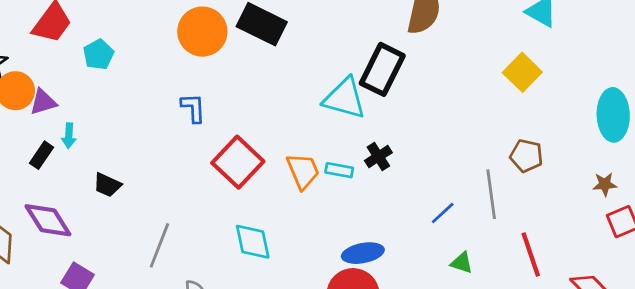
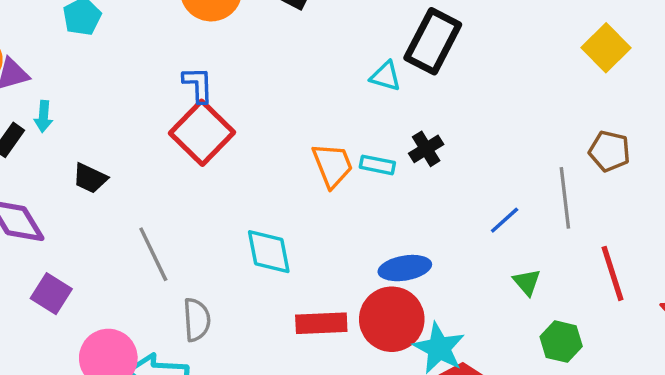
cyan triangle: (345, 98) -> (386, 76), size x0.6
red square: (238, 162) -> (202, 133), moved
gray line: (159, 245) -> (153, 254), turned -48
green triangle: (462, 263) -> (527, 282), turned 30

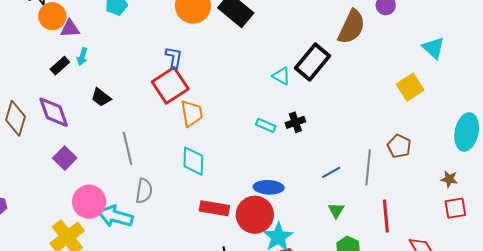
orange trapezoid: (332, 165) -> (192, 113), moved

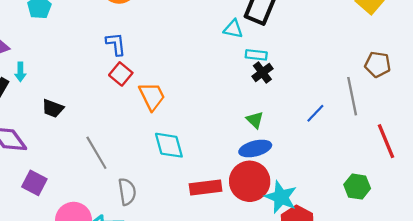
red square: (170, 85) -> (121, 74), size x0.6
cyan rectangle: (266, 125) -> (256, 55), moved
green triangle: (336, 210) -> (255, 120), moved

